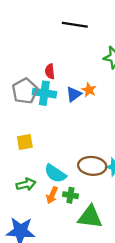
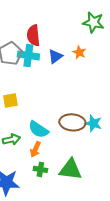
red semicircle: (50, 71) -> (33, 35), size x1.5
orange star: (89, 90) -> (79, 52), moved
green cross: (70, 195) -> (40, 169), moved

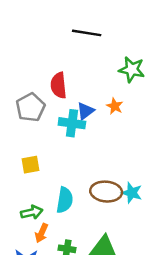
cyan cross: (28, 55) -> (72, 123), moved
cyan semicircle: (38, 129) -> (65, 200), turned -115
orange arrow: (35, 149) -> (41, 233), moved

